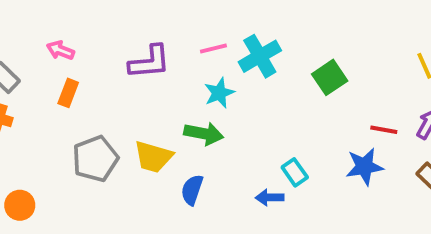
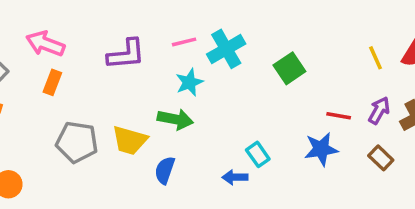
pink arrow: (60, 50) -> (45, 44), size x1.5
gray pentagon: (95, 159) -> (77, 142), turned 30

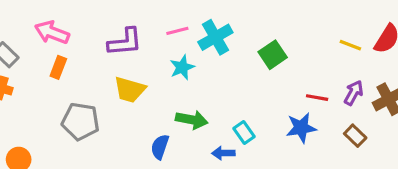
yellow line: (376, 58) -> (350, 45), turned -45
green arrow: (175, 119) -> (192, 120), moved
yellow trapezoid: (130, 140) -> (130, 90), moved

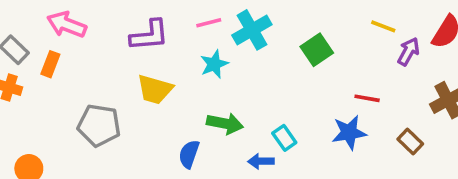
yellow line: (350, 45) -> (383, 26), moved
orange rectangle: (58, 67) -> (50, 64), moved
purple arrow: (354, 93) -> (408, 52), moved

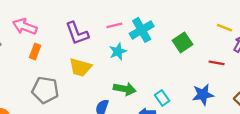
purple L-shape: (149, 35) -> (77, 33), turned 75
orange rectangle: (50, 64) -> (35, 51), moved
red line: (367, 98) -> (217, 63), moved

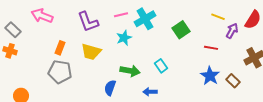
orange rectangle: (35, 51) -> (60, 48), moved
blue star: (203, 95) -> (210, 76), moved, turned -30
cyan rectangle: (162, 98) -> (161, 66), moved

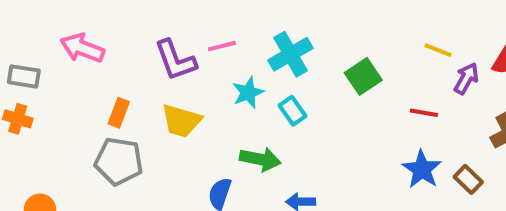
pink line: (121, 15) -> (222, 46), moved
gray rectangle: (13, 30) -> (24, 76), turned -35
cyan rectangle: (161, 66) -> (293, 111), moved

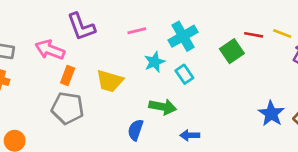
pink arrow: (82, 48) -> (50, 50), moved
purple L-shape: (175, 60) -> (81, 27), moved
red line: (424, 113) -> (254, 35), moved

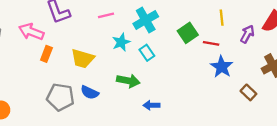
yellow line: (282, 33) -> (222, 18), moved, turned 63
red line: (254, 35) -> (211, 43), moved
gray pentagon: (68, 108) -> (60, 97), moved
blue star: (271, 114) -> (222, 67), moved
blue semicircle: (135, 130) -> (90, 92), moved, turned -84

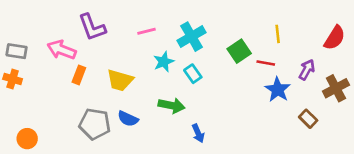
purple arrow: (247, 34) -> (307, 70), moved
blue arrow: (152, 105) -> (198, 133), turned -112

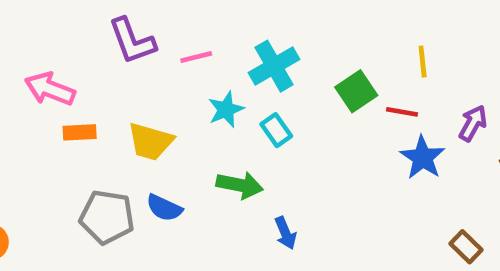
purple L-shape: (92, 27) -> (132, 41), moved
orange rectangle: (79, 75) -> (80, 132), turned 66
brown rectangle: (308, 119) -> (466, 247), moved

